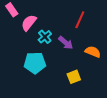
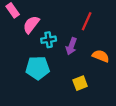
cyan cross: (45, 37) -> (49, 40), turned 32
purple arrow: (66, 43) -> (71, 46), turned 70

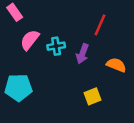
pink semicircle: (31, 25) -> (30, 40), moved
cyan pentagon: (38, 68) -> (18, 88), moved

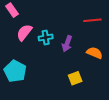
red line: (100, 25) -> (92, 20), moved, turned 60
cyan pentagon: (18, 88) -> (15, 71), turned 30

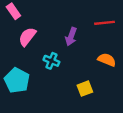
cyan cross: (46, 38) -> (51, 61), moved, turned 32
purple arrow: (67, 44) -> (71, 37), moved

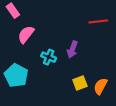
purple arrow: (71, 37) -> (72, 50), moved
orange semicircle: (107, 60) -> (100, 86), moved, turned -84

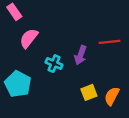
red line: (98, 21) -> (109, 42), moved

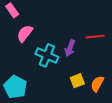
cyan cross: (54, 64) -> (47, 55), size x1.5
cyan pentagon: (18, 84) -> (15, 87), moved

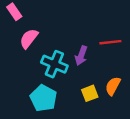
orange semicircle: (97, 84) -> (113, 86), moved
cyan pentagon: (15, 87) -> (43, 98), moved

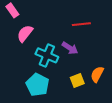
red line: (110, 42) -> (81, 24), moved
purple arrow: (81, 56) -> (70, 48), turned -77

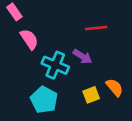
pink semicircle: (25, 33) -> (29, 39), turned 108
orange semicircle: (97, 74) -> (115, 87), turned 112

